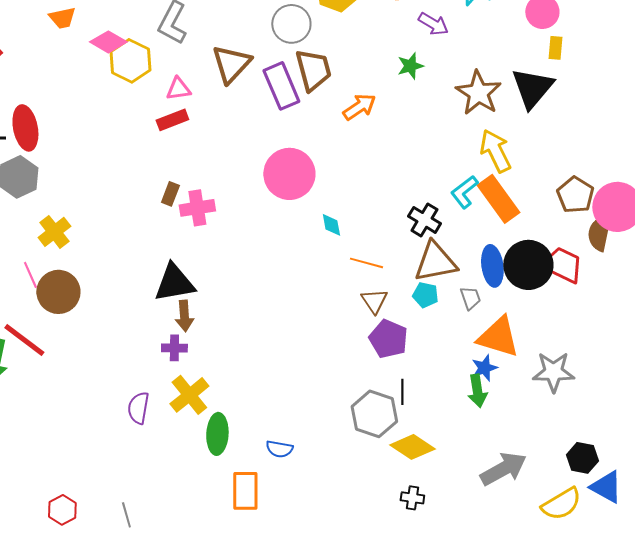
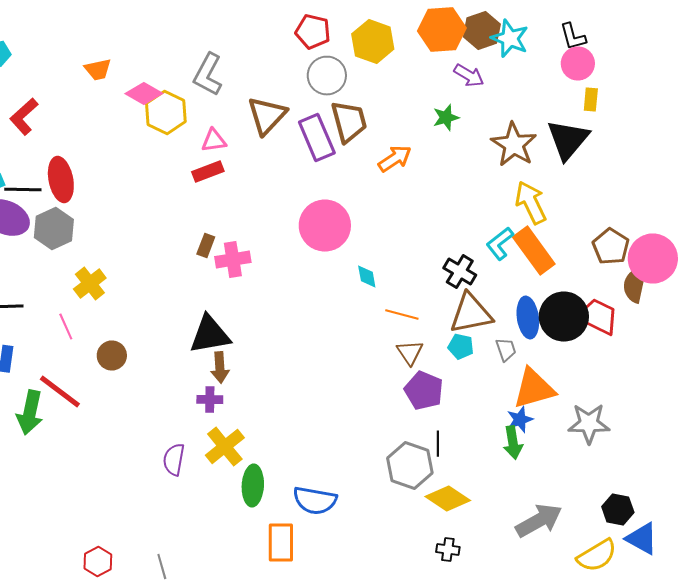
brown circle: (58, 292) -> (112, 356), moved, size x0.7
orange triangle: (498, 337) -> (534, 388), turned -33
blue semicircle: (279, 449) -> (315, 500), size x1.6

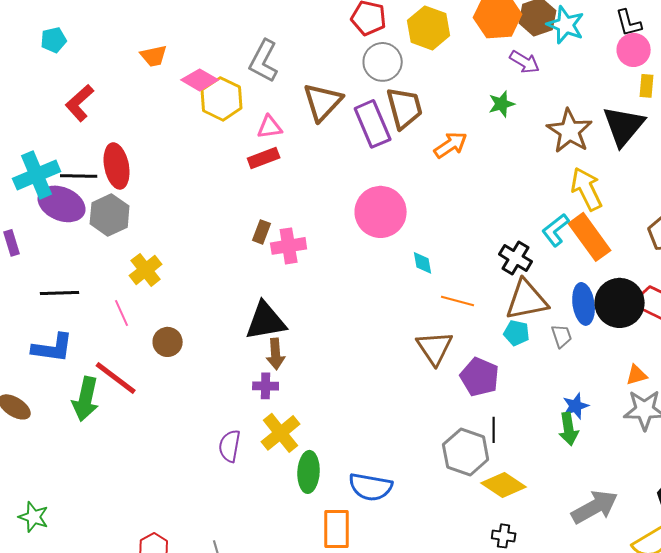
brown triangle: (410, 352) -> (435, 348), moved, size x1.4
orange triangle: (534, 388) -> (637, 375), moved, size x0.5

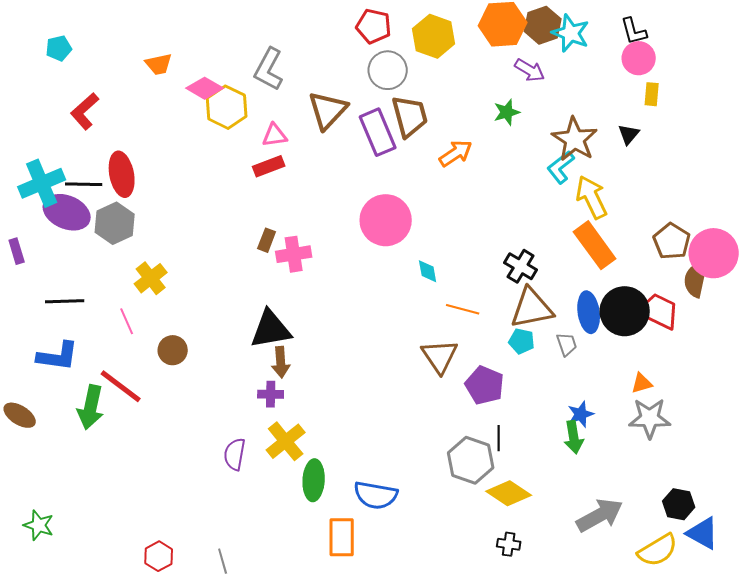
black triangle: (624, 126) -> (629, 134), size x0.5
cyan L-shape: (556, 230) -> (561, 167), moved

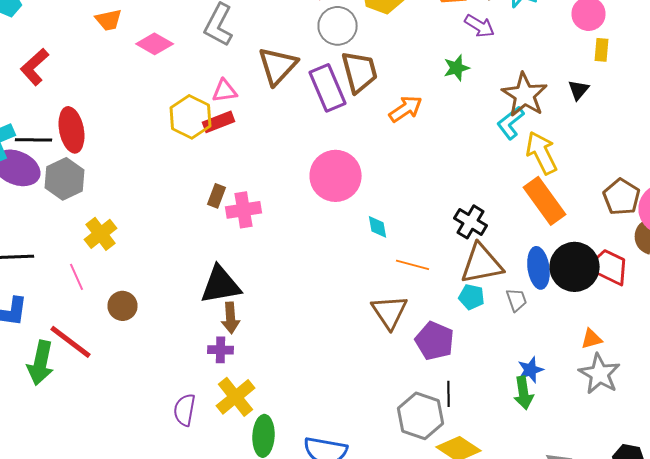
yellow hexagon: (227, 107) -> (190, 117), moved
gray star: (650, 418) -> (600, 374), turned 30

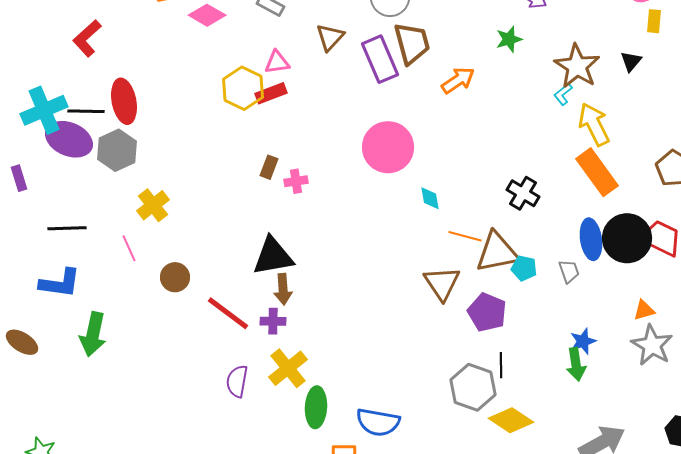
brown triangle: (278, 66) -> (330, 37), size x0.7
cyan L-shape: (510, 123) -> (563, 94), size x0.7
pink cross: (244, 210) -> (296, 181), size x0.7
brown triangle: (482, 264) -> (497, 252), moved
red line: (70, 342) -> (228, 313), moved

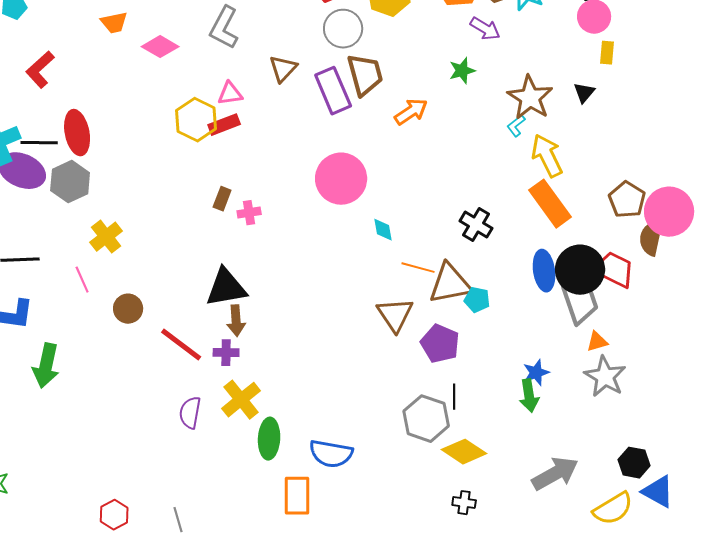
gray trapezoid: (569, 271) -> (580, 303), moved, size x1.8

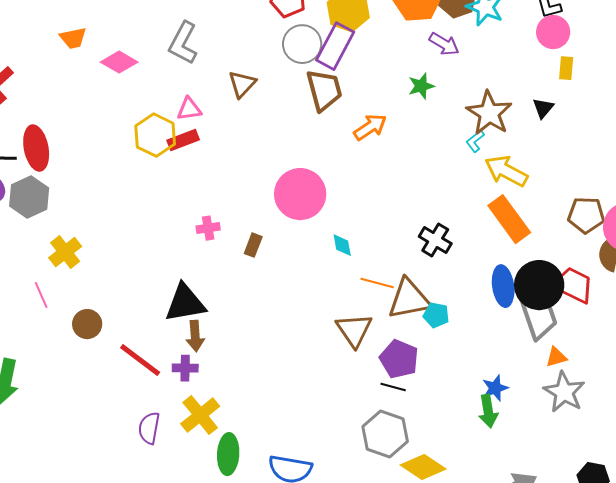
purple rectangle: (333, 91) -> (335, 46), moved, turned 51
yellow arrow: (547, 156) -> (506, 171), turned -36
brown rectangle: (222, 199) -> (253, 245), moved
brown pentagon: (627, 200) -> (586, 215), turned -30
black line: (454, 397) -> (393, 387), moved, turned -75

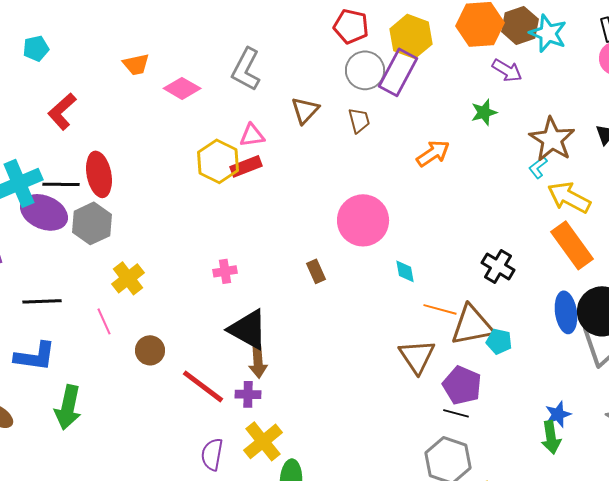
brown trapezoid: (324, 90) -> (359, 120), moved, size x0.6
pink cross: (208, 228) -> (225, 271), moved
brown rectangle: (253, 245) -> (316, 271), turned -45
black triangle: (185, 303) -> (248, 329), turned 39

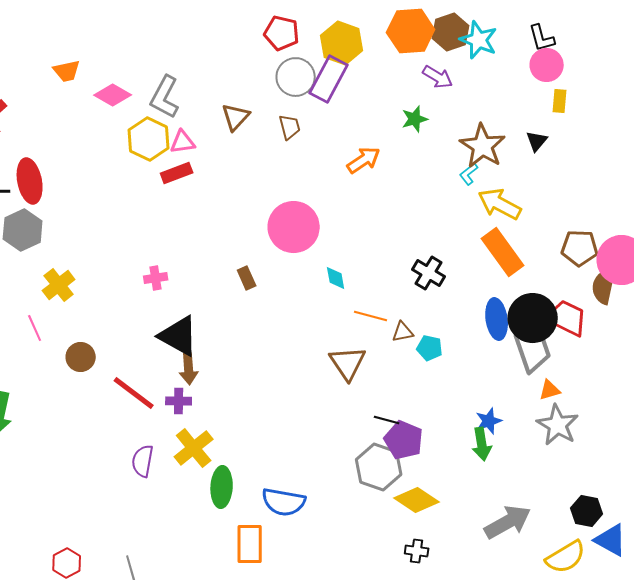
gray L-shape: (246, 69) -> (165, 97), moved
yellow hexagon: (218, 161) -> (149, 139), moved
brown triangle: (472, 325) -> (403, 332), size x0.5
purple pentagon: (462, 385) -> (404, 440), moved

